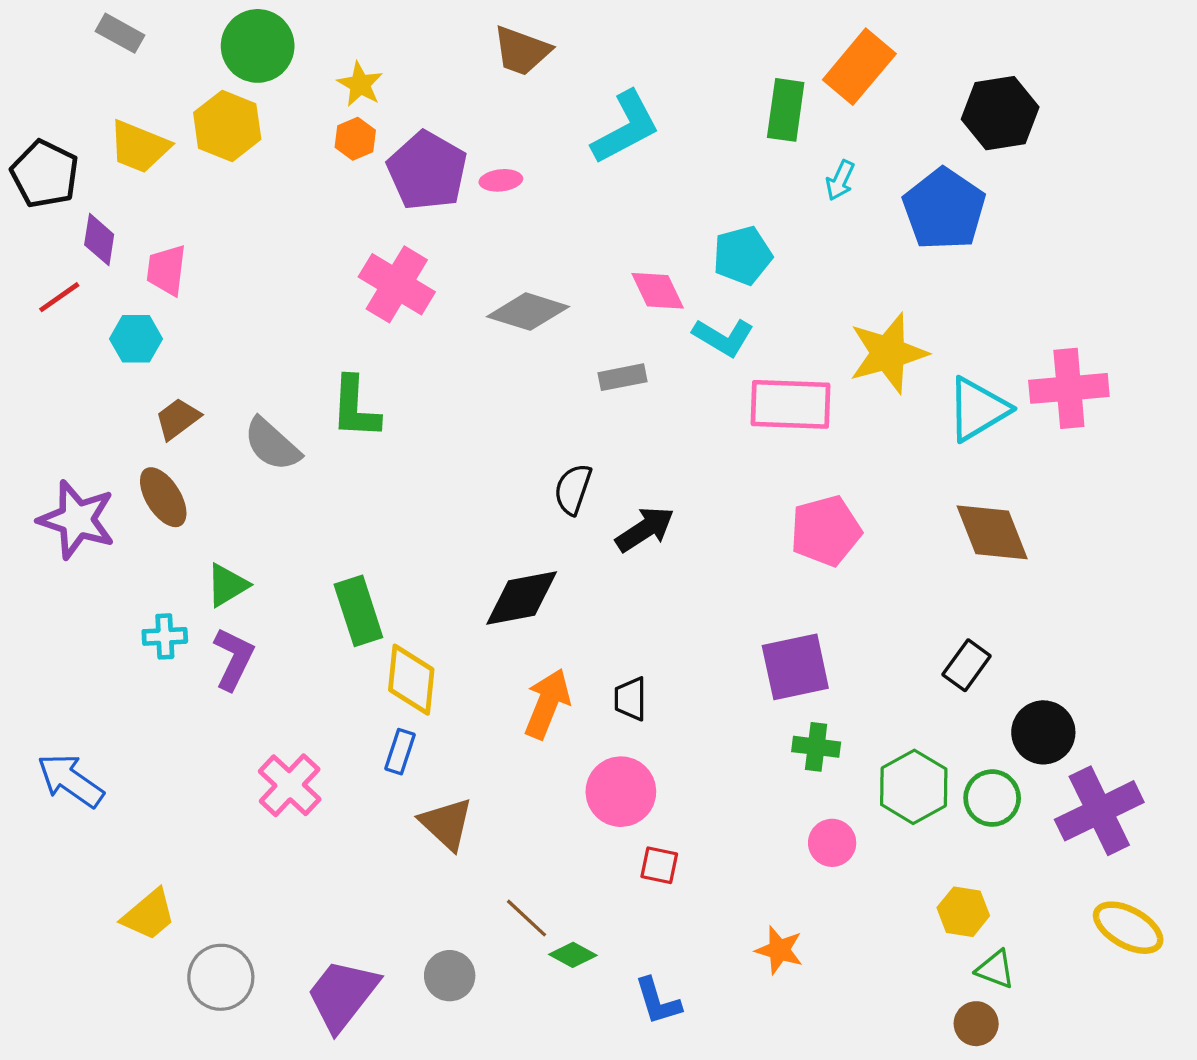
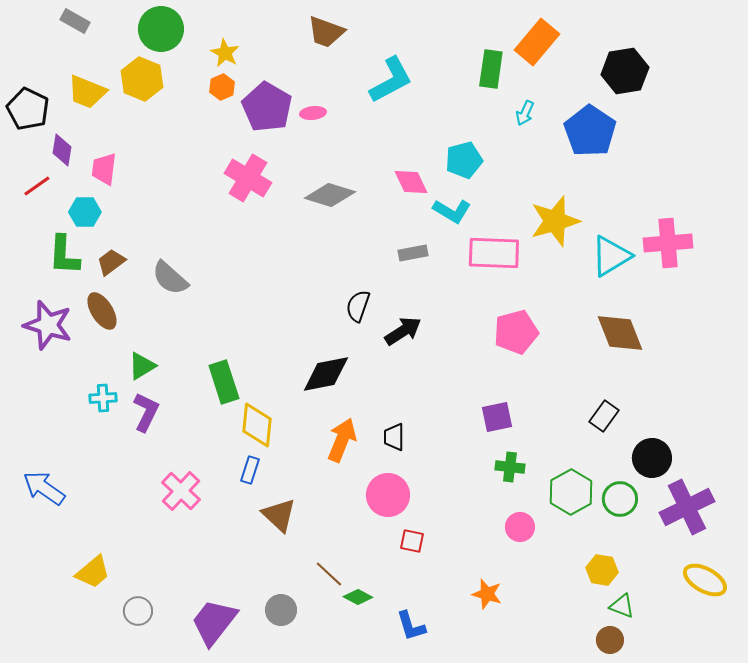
gray rectangle: (622, 377) -> (413, 253), moved
green L-shape: (355, 408) -> (64, 255), moved
purple square: (795, 667) -> (497, 417), size x0.7
gray circle: (221, 977) -> (138, 611), size x0.7

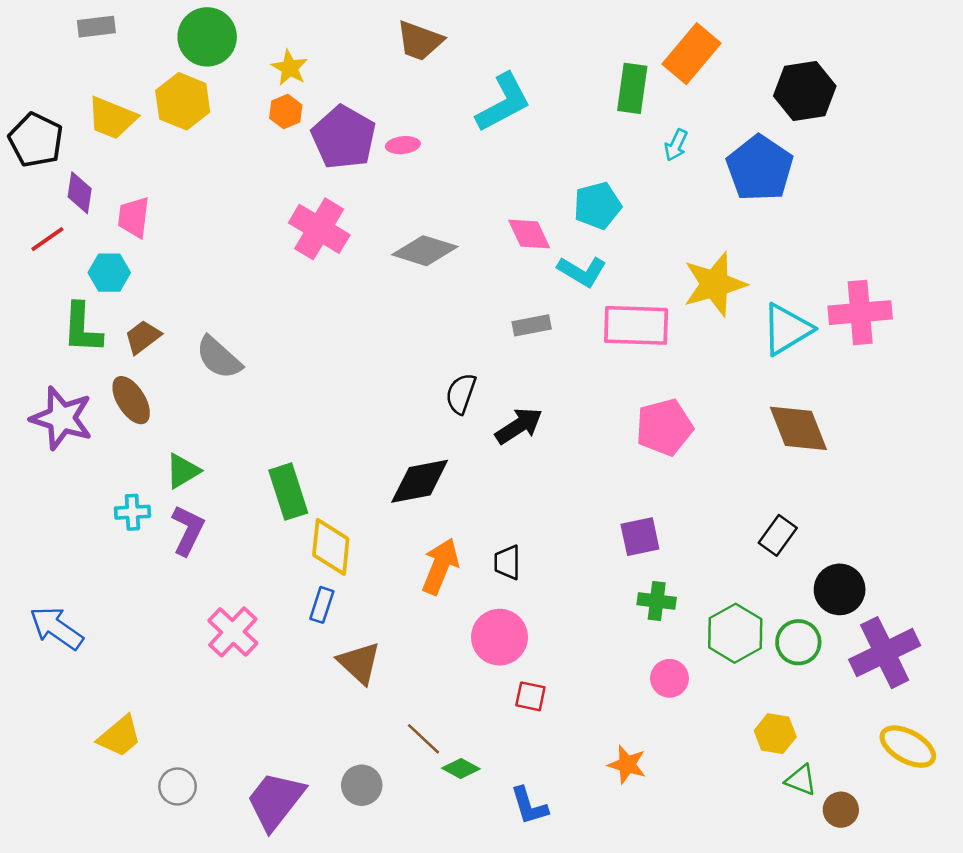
gray rectangle: (75, 21) -> (96, 27), turned -36
brown circle: (610, 640) -> (841, 810), moved

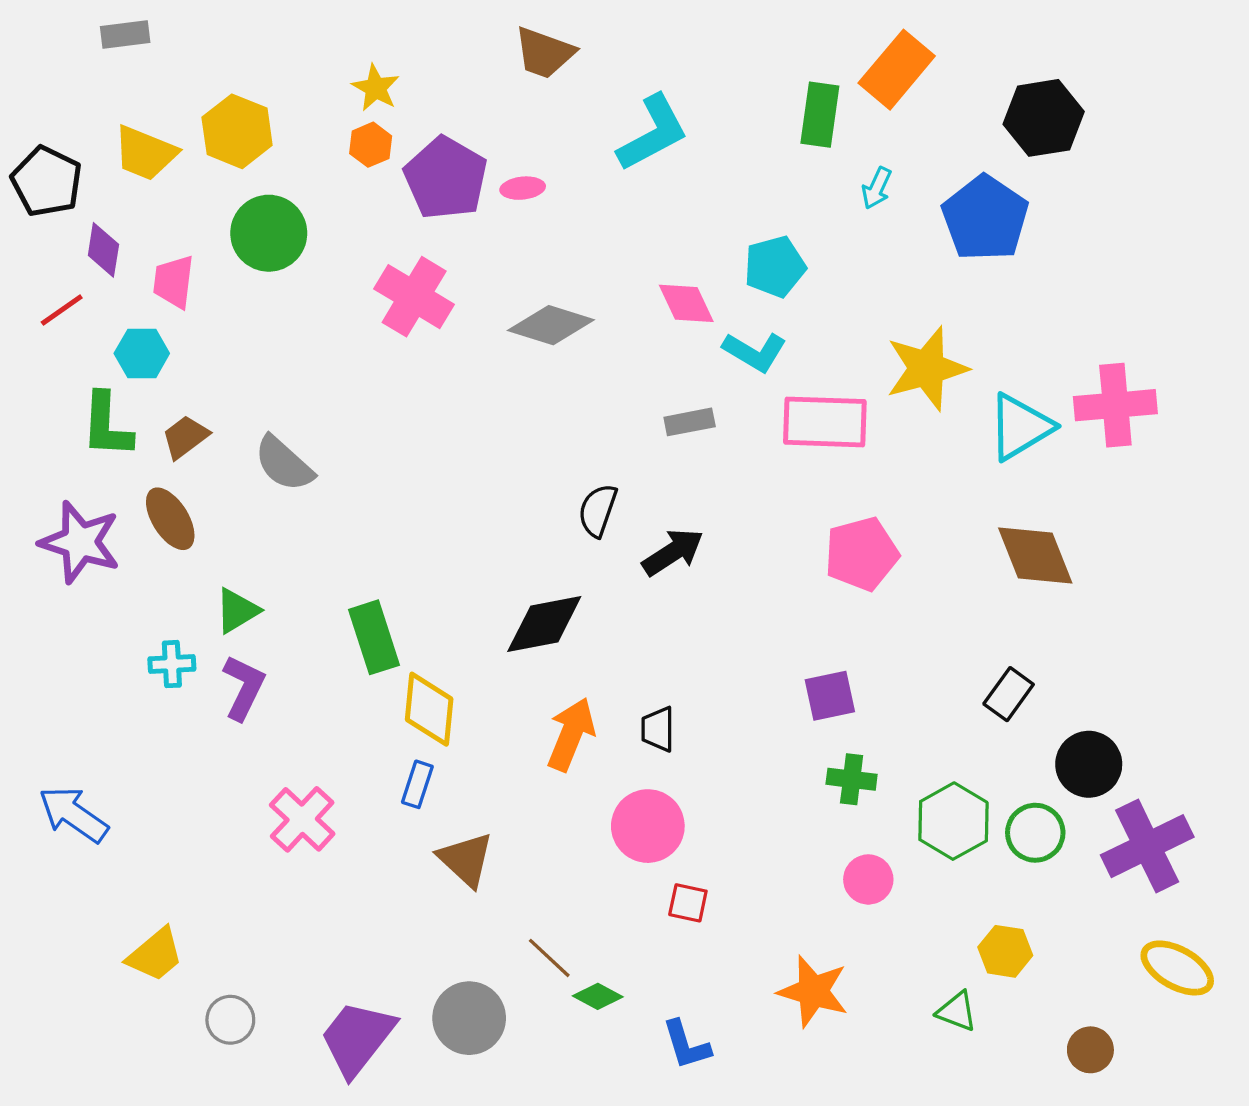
green circle: (207, 37) -> (269, 233), moved
orange star: (627, 765) -> (813, 991), size x1.4
green triangle: (801, 780) -> (957, 1011), moved
gray circle: (362, 785) -> (469, 1018), size x1.4

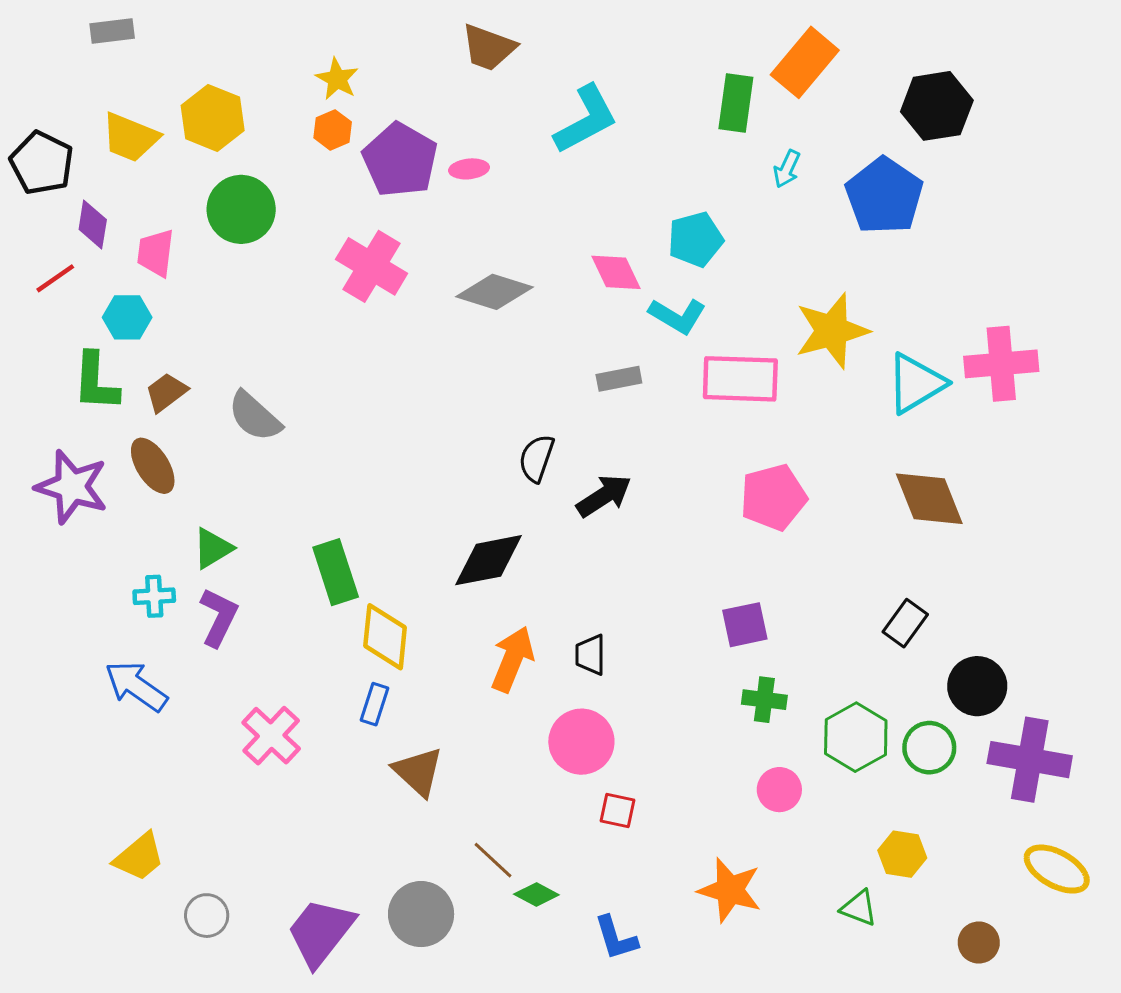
blue arrow: (73, 814) -> (136, 686), moved
purple cross: (1147, 846) -> (1030, 760), turned 36

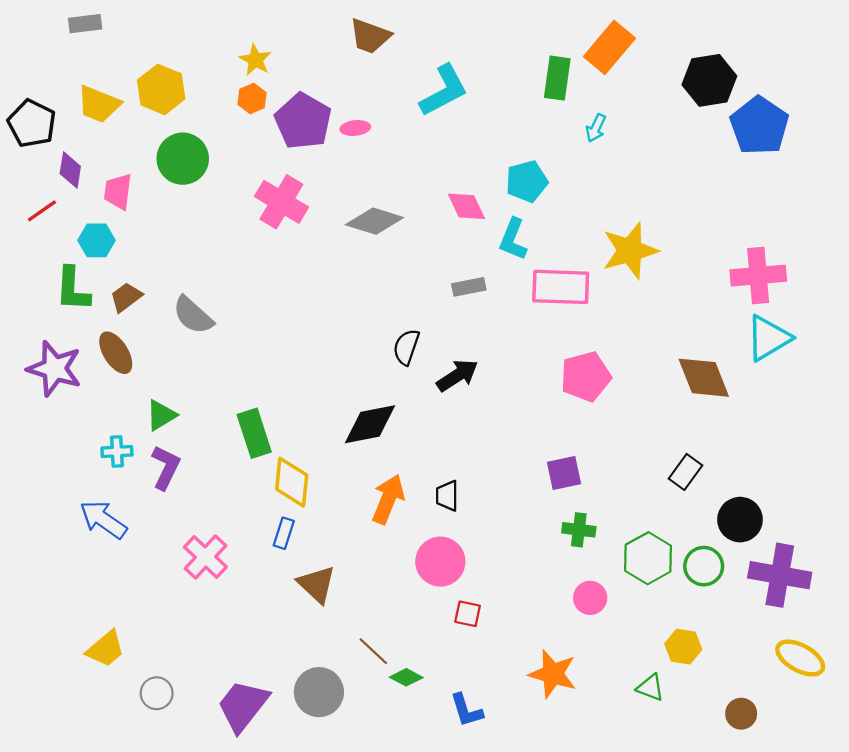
blue pentagon: (884, 196) -> (759, 126), moved
cyan L-shape: (677, 316) -> (513, 239), turned 81
cyan triangle: (916, 383) -> (768, 338), moved

